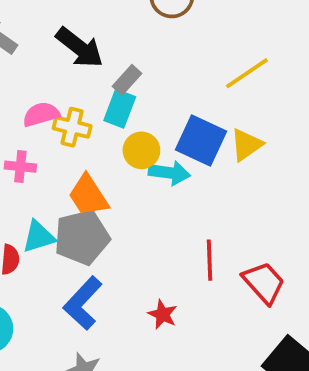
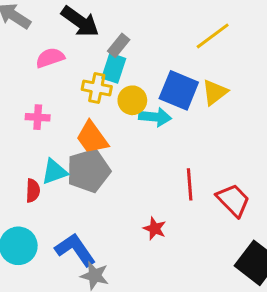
pink semicircle: (41, 114) -> (50, 58), moved
yellow cross: (72, 127) -> (97, 88), moved
blue L-shape: (83, 303) -> (75, 250), moved, turned 105

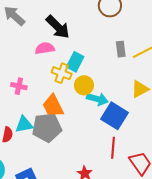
gray rectangle: (119, 45) -> (121, 49), moved, turned -56
pink semicircle: (50, 58) -> (45, 48), moved
blue square: (179, 90) -> (115, 116), moved

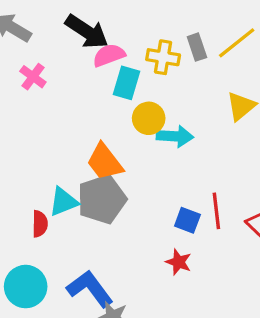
pink semicircle: (45, 48) -> (109, 55), moved
yellow cross: (62, 73) -> (163, 57), moved
pink cross: (19, 86) -> (33, 77), moved, turned 35
blue square: (115, 116) -> (187, 220), moved, size x0.6

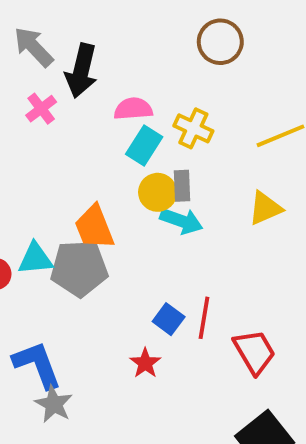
black arrow: (87, 32) -> (81, 71), moved, turned 54
gray rectangle: (197, 47) -> (182, 186), moved

